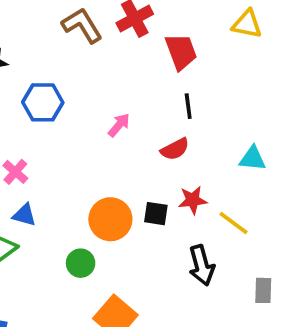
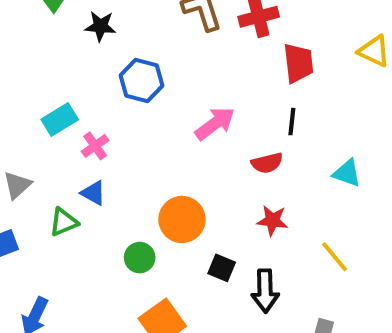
pink arrow: (119, 125) -> (215, 124), size x1.5
cyan triangle: (253, 159) -> (347, 173), moved
black square: (156, 214) -> (222, 268), moved
yellow line: (234, 223) -> (335, 257), moved

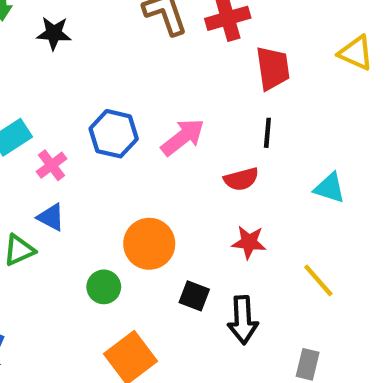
blue hexagon: (141, 81) -> (114, 134), moved

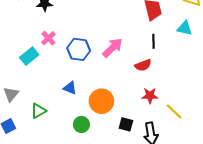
pink cross: (51, 165) -> (48, 38), moved
cyan triangle: (330, 188) -> (185, 28), moved
blue triangle: (51, 217) -> (70, 88), moved
yellow line: (318, 280) -> (174, 111), moved

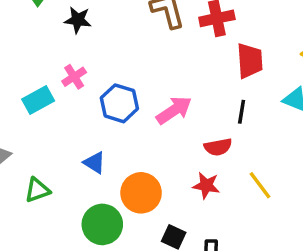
red star: (150, 96) -> (206, 185), moved
yellow line: (174, 111) -> (260, 185), moved
green circle: (81, 124) -> (102, 224), size x1.5

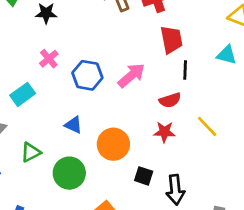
red trapezoid: (250, 61) -> (171, 40), moved
cyan rectangle: (38, 100) -> (23, 94), moved
green circle: (102, 224) -> (69, 173), moved

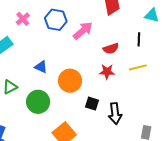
black line: (185, 70) -> (139, 39), moved
blue hexagon: (87, 75) -> (56, 20), moved
yellow line: (207, 126) -> (138, 67), turned -60

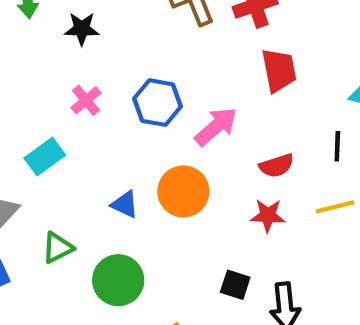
orange circle: (70, 81) -> (183, 191), moved

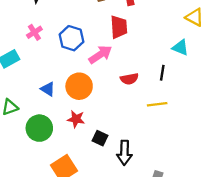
red trapezoid: (279, 70) -> (119, 27), moved
red star: (268, 215) -> (76, 119), moved

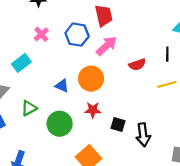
red trapezoid: (119, 27) -> (104, 16), moved

